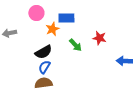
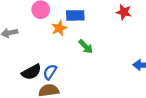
red star: (99, 38) -> (124, 12), moved
black semicircle: (43, 52) -> (31, 72), moved

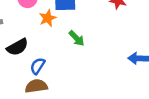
black semicircle: (31, 72) -> (17, 47), moved

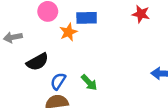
green arrow: (77, 38) -> (89, 83), moved

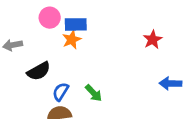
red star: (141, 14) -> (153, 40), moved, turned 30
blue rectangle: (87, 18) -> (76, 24), moved

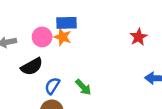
pink circle: (50, 18) -> (42, 37), moved
orange star: (72, 40) -> (63, 37), turned -30

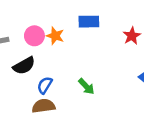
blue rectangle: (66, 23) -> (89, 22), moved
green arrow: (83, 87) -> (86, 86), moved

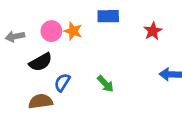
brown semicircle: (43, 106) -> (41, 101), moved

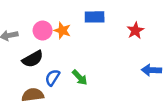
green arrow: (105, 84) -> (80, 78), moved

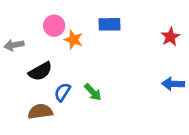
pink circle: (43, 30) -> (54, 26), moved
red star: (135, 30) -> (170, 37), moved

